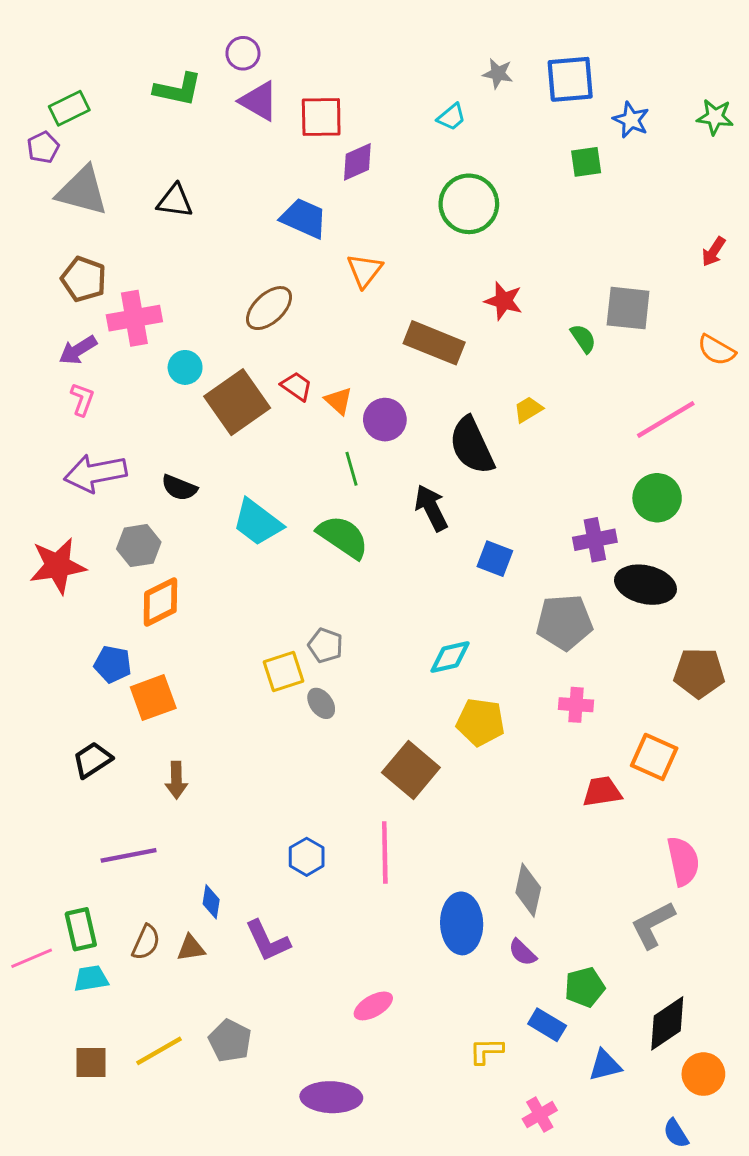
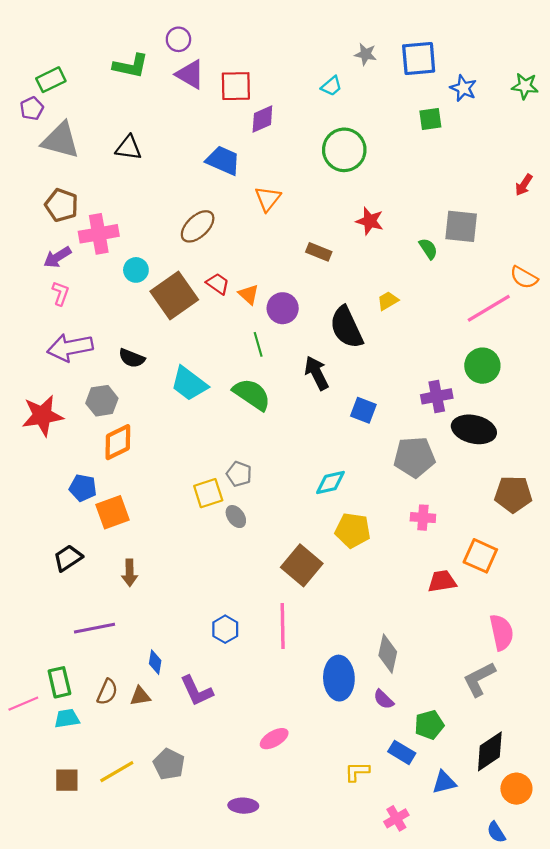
brown rectangle: (434, 343) -> (319, 252), size x0.6
orange semicircle: (716, 350) -> (524, 277), moved
purple ellipse: (331, 1097) -> (243, 806), size x0.7

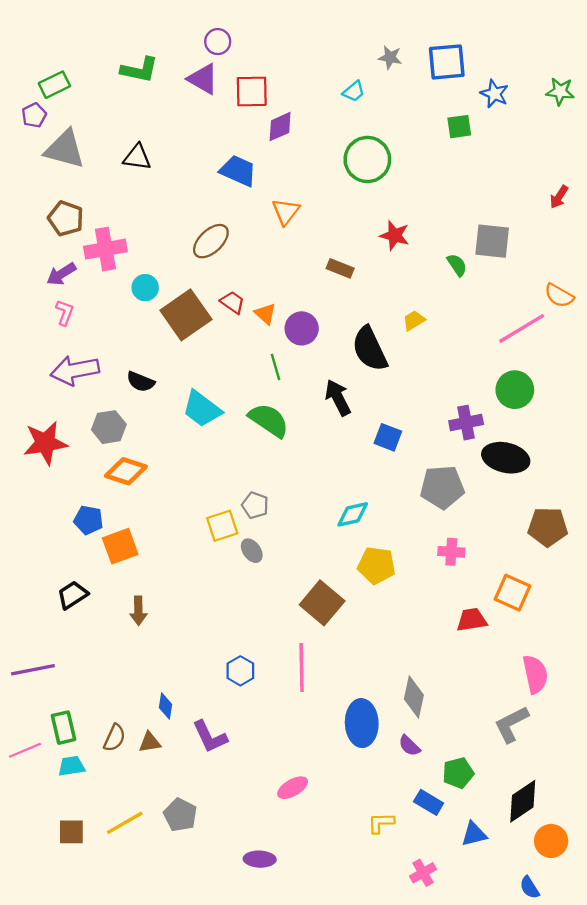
purple circle: (178, 39) -> (218, 42), moved
orange diamond: (118, 442) -> (126, 471), turned 45
purple line: (94, 628) -> (33, 670), moved

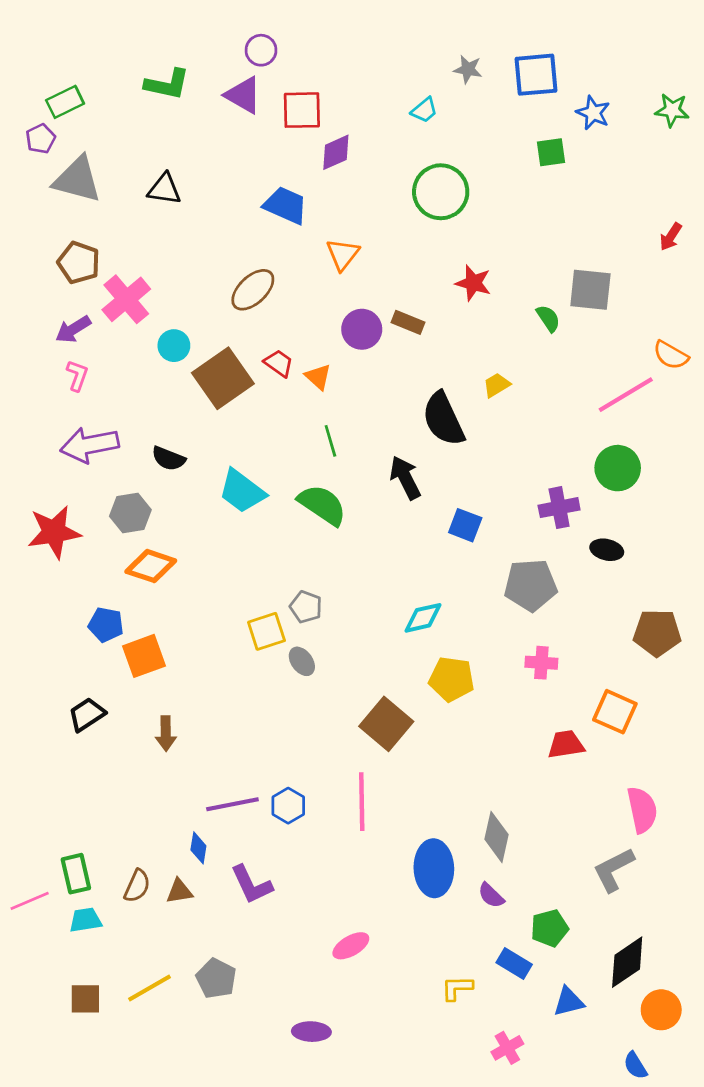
pink cross: (105, 249) -> (126, 299), turned -30
purple circle: (302, 328) -> (362, 329), moved
black ellipse: (506, 458) -> (607, 550), size x0.6
purple line: (33, 670) -> (232, 804), moved

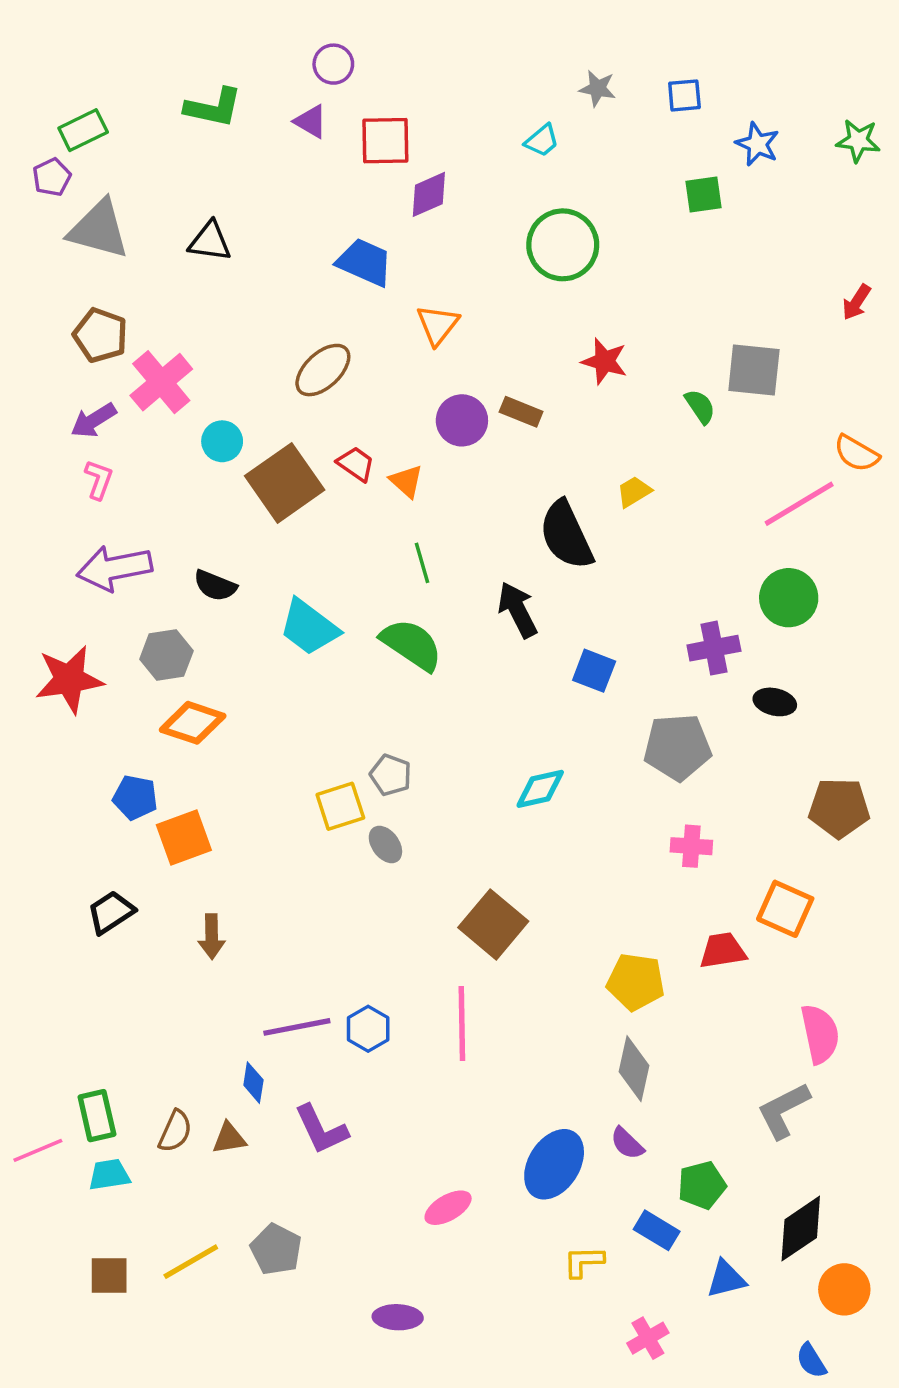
blue square: (536, 75) -> (684, 95), size x0.6
purple triangle: (243, 95) -> (311, 121), size x0.7
yellow pentagon: (452, 679) -> (636, 982), moved
blue ellipse: (434, 868) -> (554, 1164), moved, turned 34

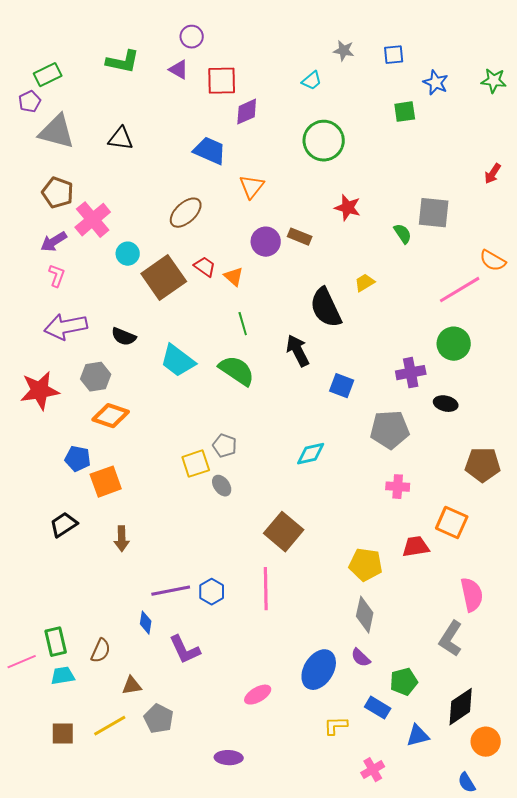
gray L-shape: (783, 1110) -> (451, 639), turned -30
brown triangle: (229, 1138) -> (132, 686), moved

